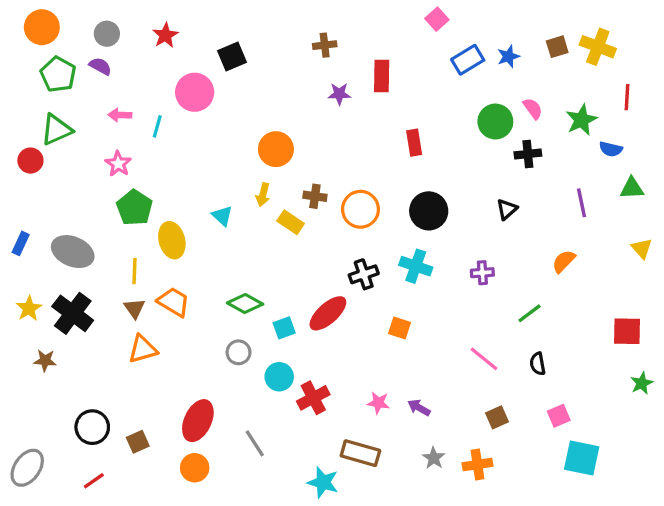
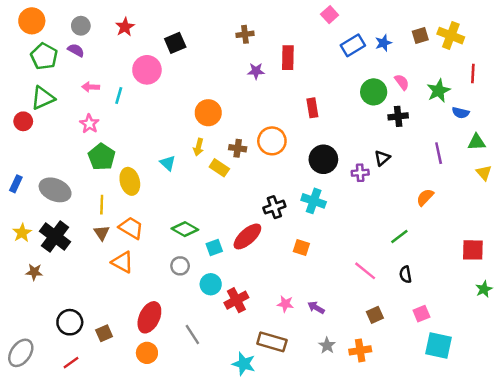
orange circle: (360, 209) -> (272, 141), moved
yellow triangle: (642, 248) -> (484, 173), moved
purple cross: (482, 273) -> (360, 173), moved
orange triangle: (143, 349) -> (122, 262), moved, turned 45

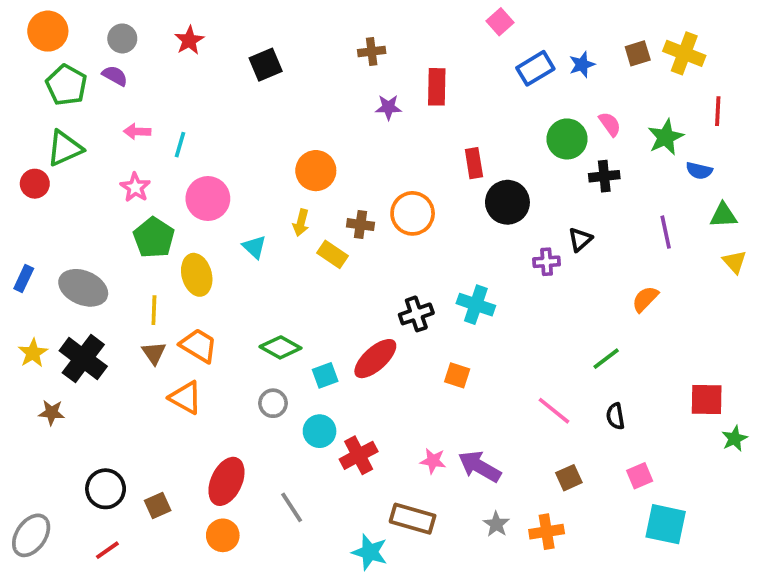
pink circle: (147, 70) -> (208, 199), moved
black circle: (323, 159) -> (507, 202), moved
red square: (473, 250) -> (707, 399), moved
purple arrow: (316, 308) -> (480, 466), size x1.6

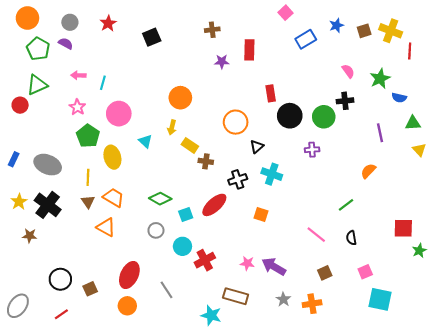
blue star: (582, 65) -> (336, 25), moved
red line: (718, 111) -> (410, 51), moved
green circle: (567, 139) -> (324, 117), moved
brown cross: (360, 225) -> (206, 161), moved
black triangle: (580, 239) -> (257, 147), moved

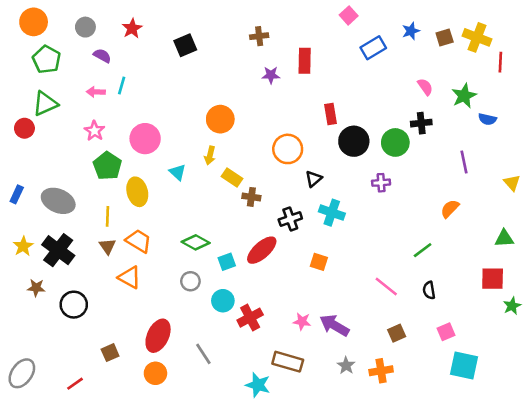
purple semicircle: (66, 43) -> (102, 56), moved
cyan line: (103, 83) -> (122, 85), moved
green triangle: (413, 123) -> (504, 238), moved
black circle: (60, 279) -> (74, 305), moved

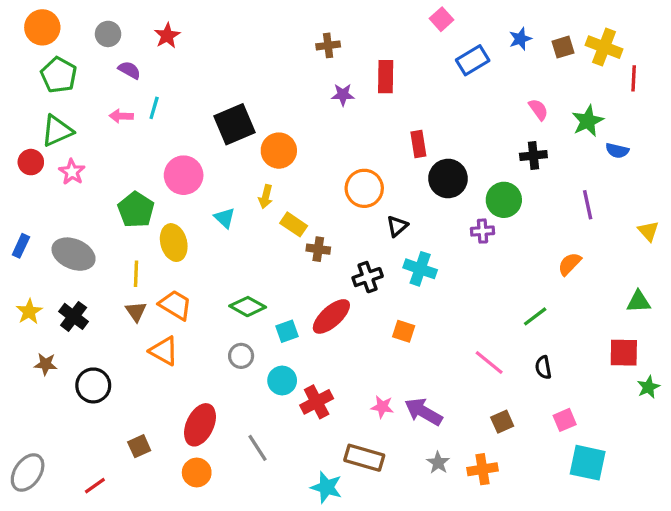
black square: (185, 45) -> (234, 124), moved, size x1.4
pink star: (94, 131) -> (72, 172), moved
green circle: (395, 142) -> (504, 200), moved
black cross: (58, 250) -> (74, 316), size x0.7

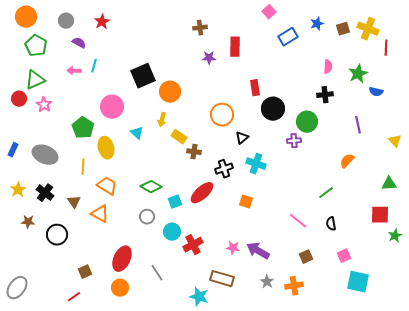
pink semicircle: (538, 109) -> (328, 67), turned 40
brown triangle: (136, 312) -> (74, 202), moved
red line: (95, 486) -> (74, 297), moved

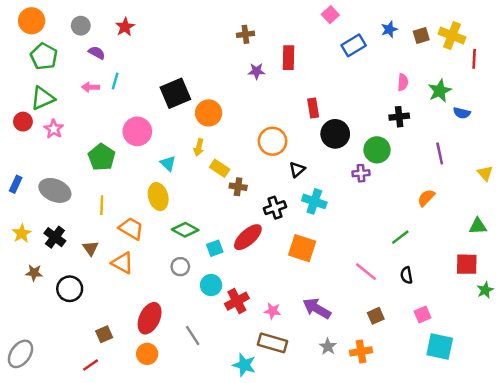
yellow ellipse: (106, 148) -> (158, 197), moved
orange square: (246, 202) -> (302, 248), size x1.6
pink star: (233, 248) -> (273, 311), moved

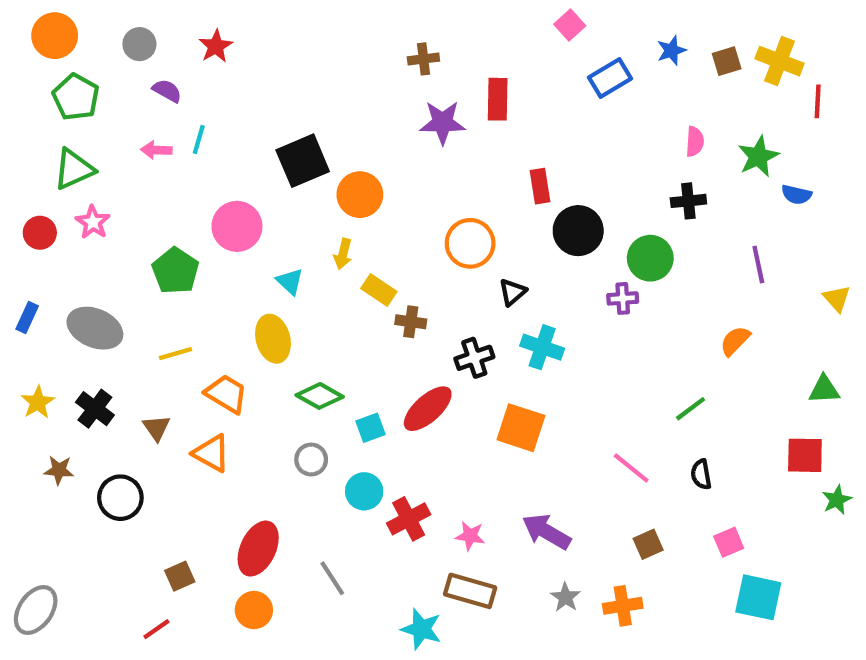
purple star: (257, 71) -> (443, 123), size x1.5
red circle: (23, 122) -> (40, 233), moved
yellow line: (102, 205) -> (175, 354), turned 72

